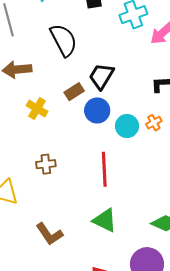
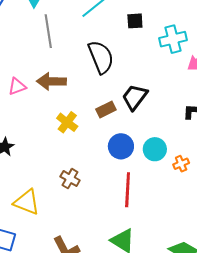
blue circle: (97, 110) -> (121, 146), moved
orange cross: (154, 123) -> (181, 164), moved
brown cross: (46, 164) -> (70, 179), turned 30

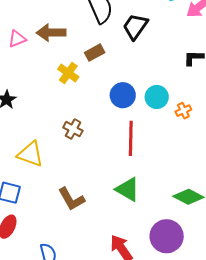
black trapezoid: (135, 97) -> (135, 26), moved
brown rectangle: (106, 109) -> (95, 53), moved

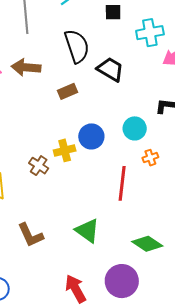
black trapezoid: (135, 26) -> (110, 69), turned 80
yellow cross: (68, 73) -> (65, 150), moved, turned 35
cyan circle: (157, 97) -> (135, 128), moved
red line: (131, 138) -> (122, 183), moved

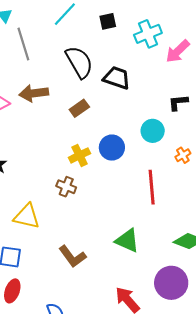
yellow cross: (65, 150) -> (79, 155), moved
orange cross: (150, 158) -> (183, 155), moved

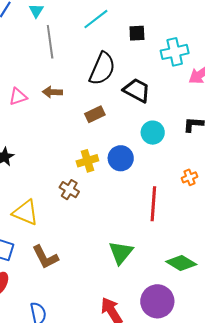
black semicircle: (79, 62) -> (102, 69), turned 44
brown arrow: (34, 93) -> (52, 92), size x0.7
cyan circle: (153, 131) -> (153, 133), moved
green triangle: (127, 241) -> (121, 253), turned 36
brown L-shape: (72, 256) -> (45, 257), moved

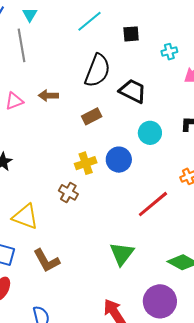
gray line: (50, 42) -> (21, 45), moved
cyan cross: (175, 52) -> (169, 52), size x0.6
red line: (153, 204) -> (153, 204), turned 48

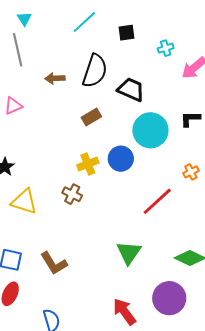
brown arrow: (48, 96) -> (55, 78), moved
cyan circle: (150, 133) -> (150, 130), size x1.5
yellow triangle: (25, 217) -> (24, 202), moved

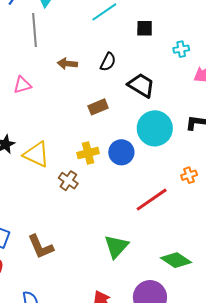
black semicircle: (95, 71) -> (108, 62), size x0.6
yellow triangle: (24, 202) -> (36, 154), moved

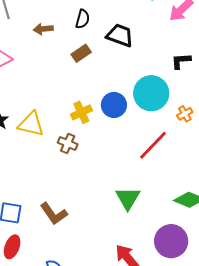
brown rectangle: (98, 107) -> (81, 53), moved
cyan circle: (155, 128) -> (151, 93), moved

